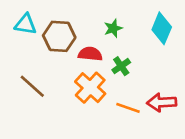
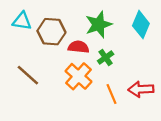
green star: (113, 28) -> (99, 25), size x1.6
orange line: (128, 108) -> (111, 94), turned 48

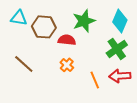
green cross: (106, 57) -> (117, 49), moved, size x1.5
orange cross: (79, 76) -> (67, 65), size x0.6

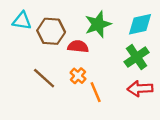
cyan diamond: (120, 21) -> (140, 24), turned 55
brown line: (24, 64) -> (44, 78), moved
orange line: (95, 80) -> (96, 92), moved

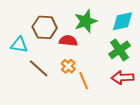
cyan triangle: (22, 21) -> (19, 45), moved

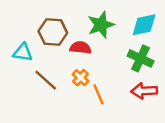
green cross: (119, 50) -> (141, 58), turned -30

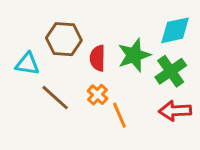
green star: (101, 25) -> (134, 55), moved
red semicircle: (80, 48) -> (98, 58), turned -95
green cross: (141, 58) -> (171, 71), turned 30

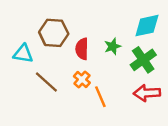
green star: (134, 55) -> (113, 46), size x0.6

